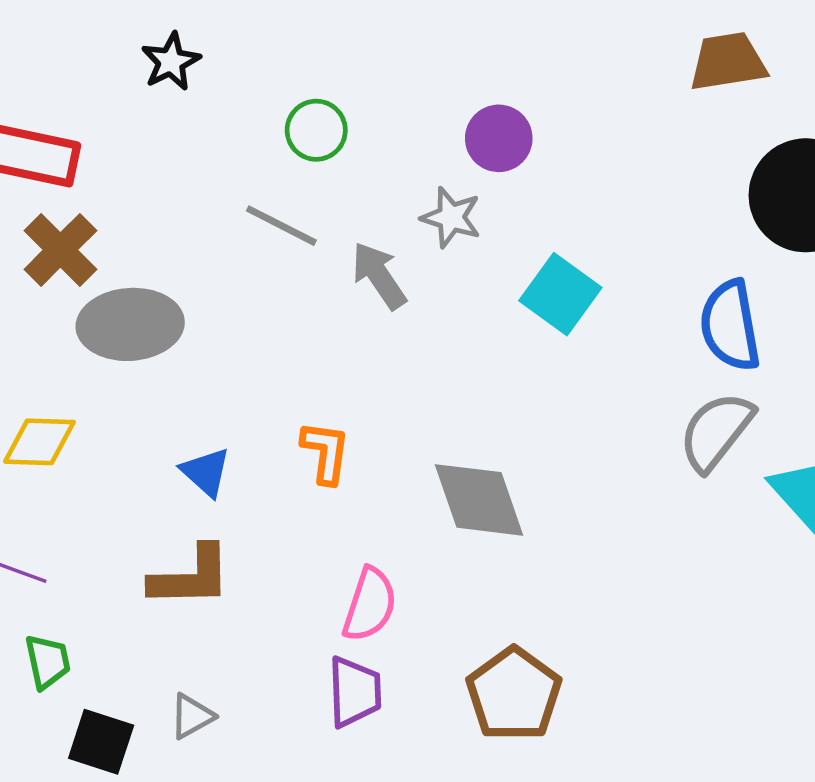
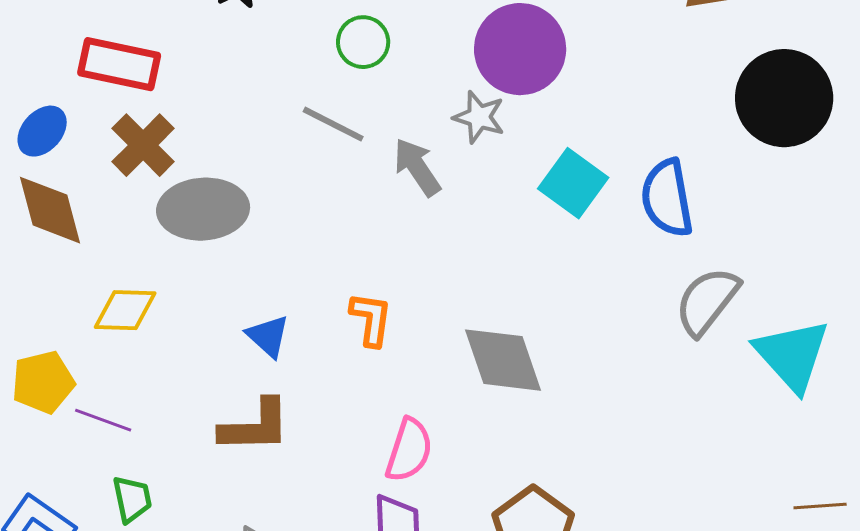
purple circle: (499, 138) -> (520, 49), size x1.6
blue semicircle: (730, 326) -> (667, 198), moved

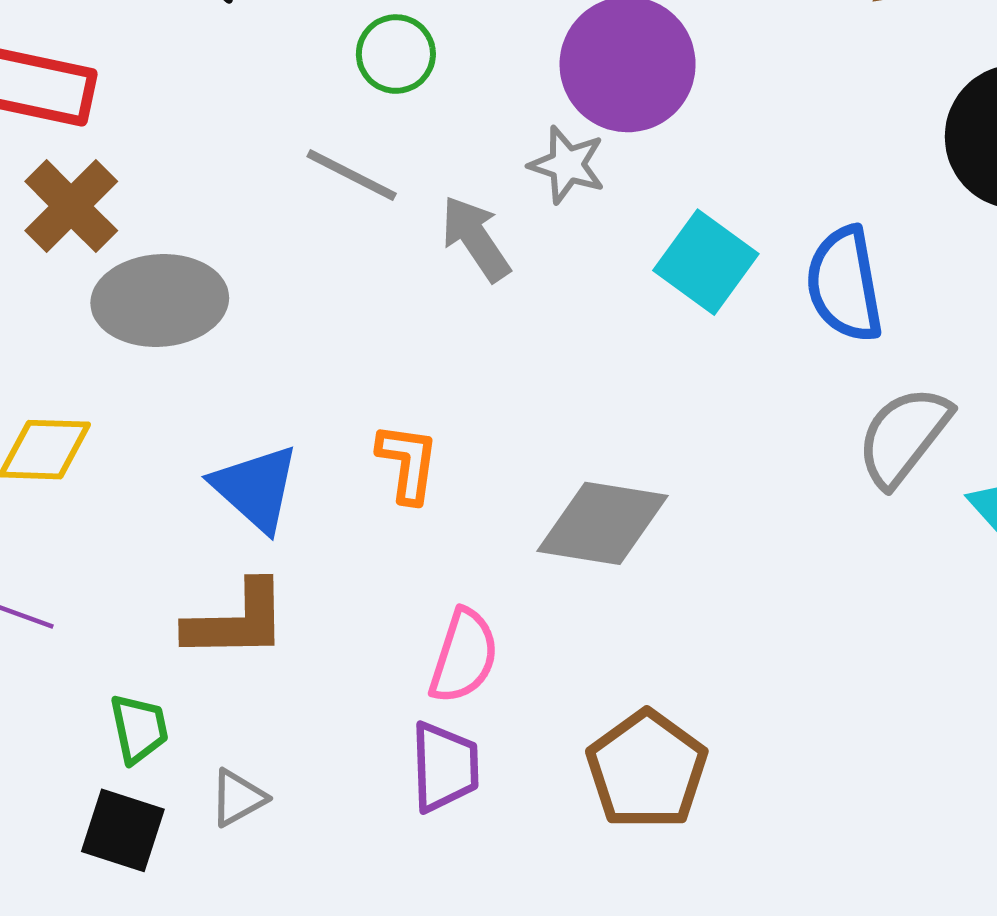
blue triangle: (268, 336) -> (256, 488), size x1.4
gray diamond: (503, 360) -> (603, 523), turned -62
green trapezoid: (132, 499) -> (139, 729), moved

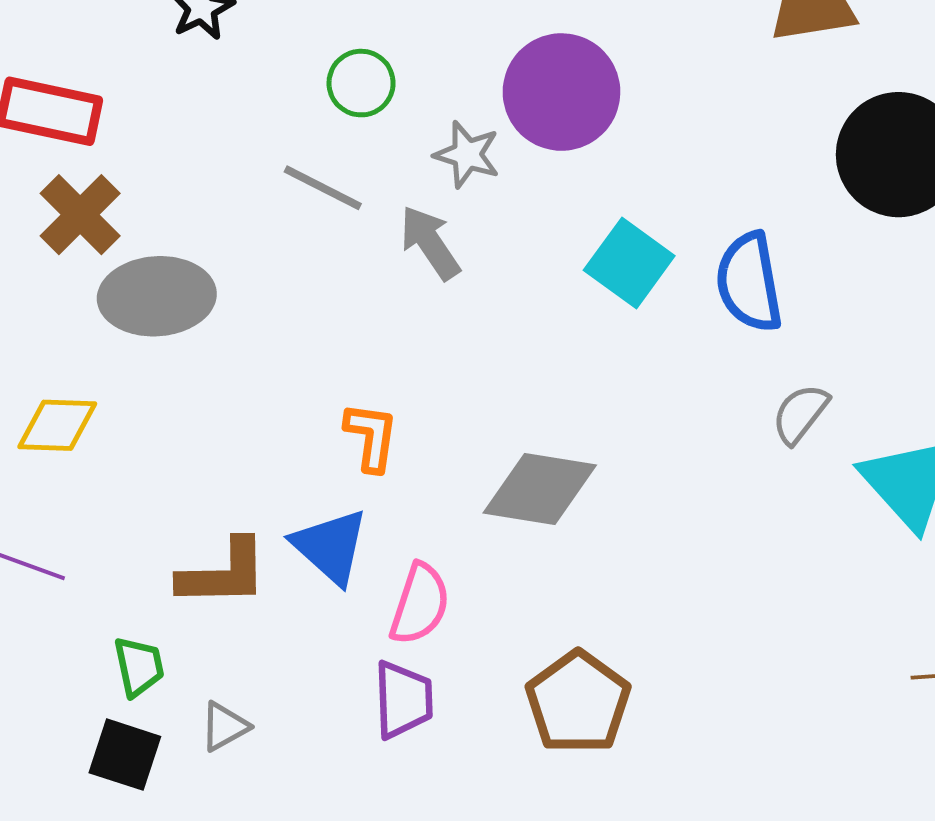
gray star: (567, 165) -> (467, 155), moved
gray semicircle: (904, 436) -> (800, 414), size x0.7
blue triangle: (256, 488) -> (330, 546), moved

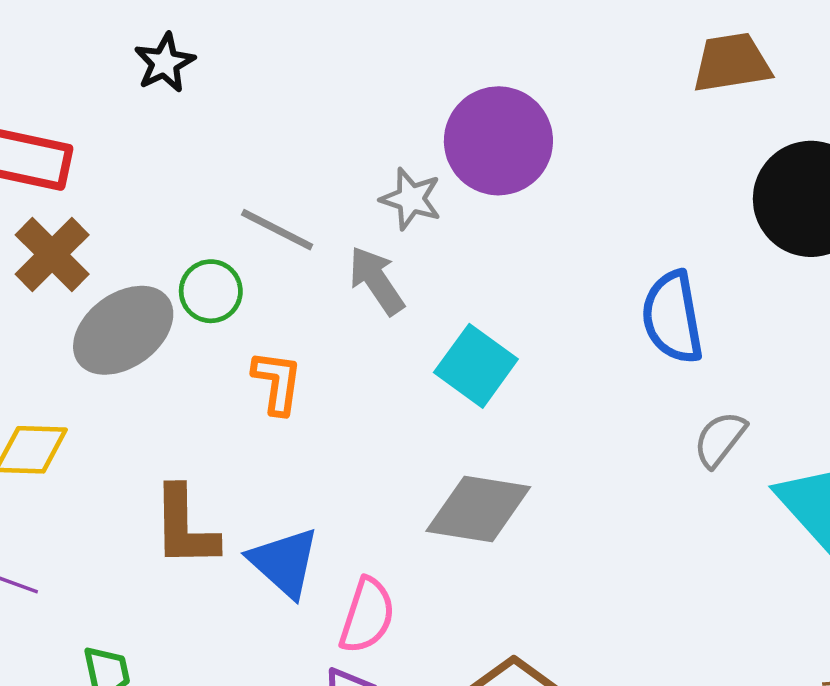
green circle: (361, 83) -> (211, 291), moved
cyan square: (629, 263) -> (476, 366), moved
gray ellipse: (157, 296) -> (123, 330), turned -32
orange L-shape: (371, 437) -> (277, 382), moved
brown L-shape: (223, 573) -> (185, 527), moved, turned 90

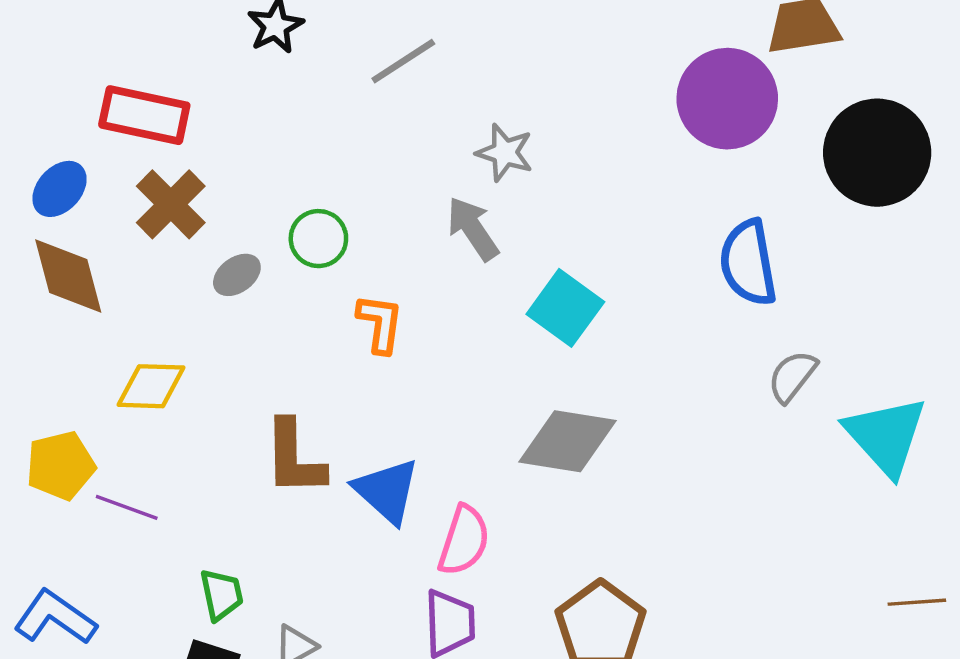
purple circle: (498, 141) -> (727, 99), moved
gray line: (277, 230) -> (403, 61), moved, turned -60
gray ellipse: (123, 330) -> (237, 275), size x0.5

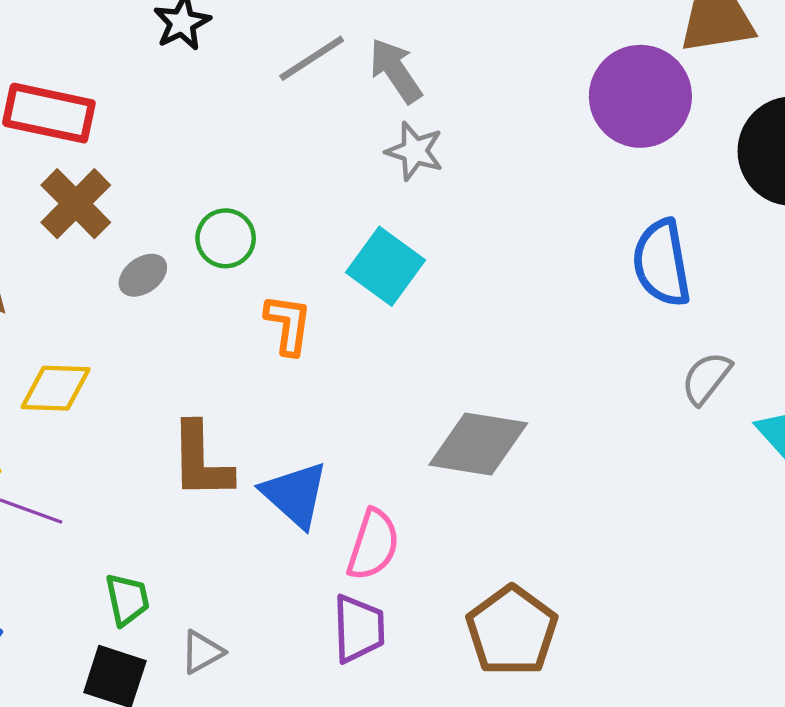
gray arrow: (473, 229) -> (396, 71), moved
cyan square: (565, 308) -> (385, 266), moved

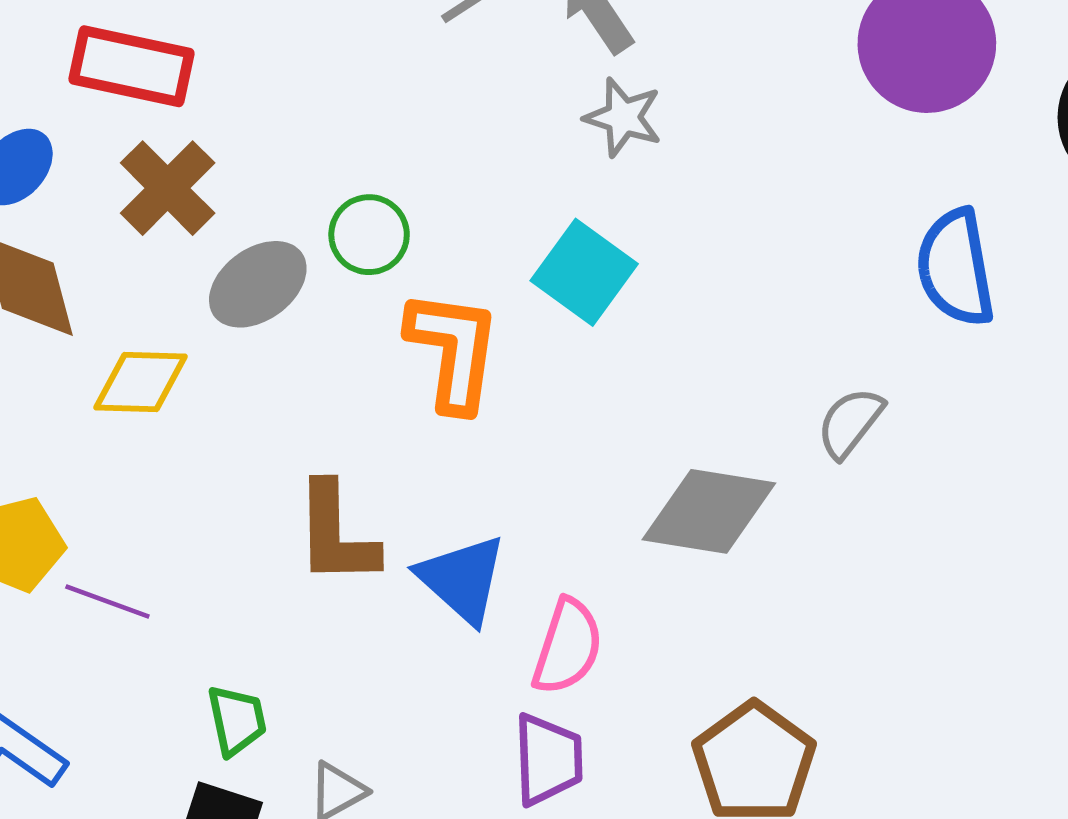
gray ellipse: (143, 275) -> (258, 284), size x1.5
orange L-shape: (288, 324) -> (453, 350), size x1.5
gray semicircle: (706, 378) -> (850, 423), moved
yellow diamond: (56, 388) -> (140, 382), moved

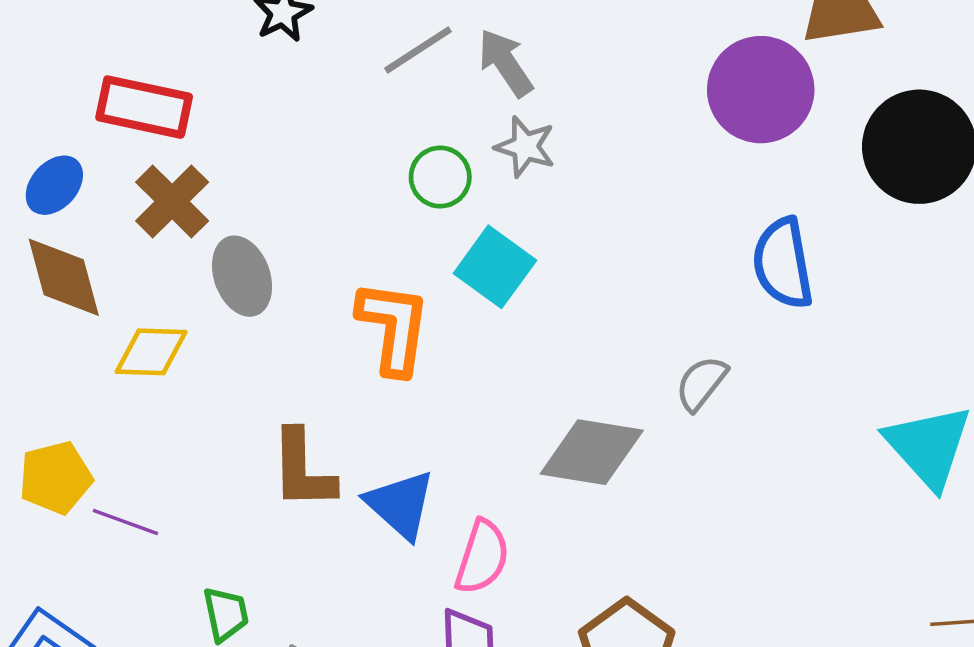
green circle: (369, 235) -> (440, 177), moved
gray ellipse: (258, 284) -> (242, 276), turned -74

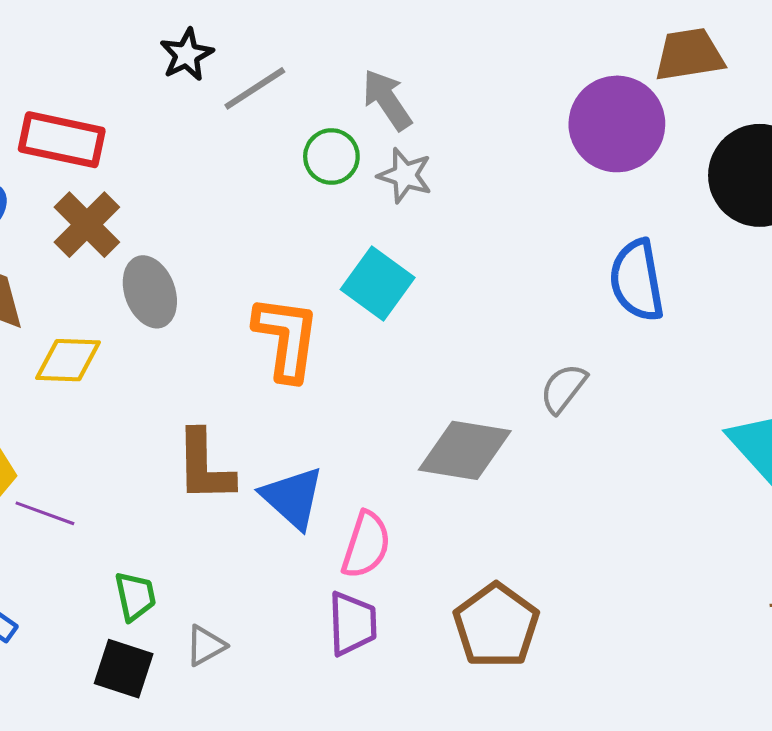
gray line: (418, 50) -> (255, 88), moved
green circle: (440, 177) -> (331, 157), moved

